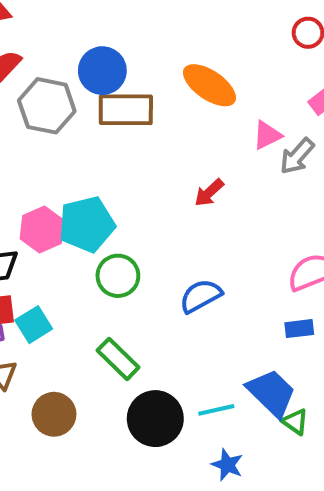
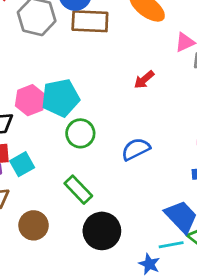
cyan line: (216, 410) -> (171, 245), moved

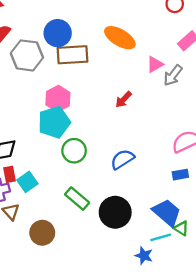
pink hexagon: (30, 100) -> (58, 99), moved
black circle: (102, 231) -> (115, 212), moved

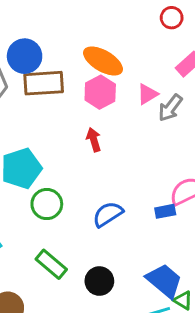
pink hexagon: (58, 99) -> (100, 92), moved
red arrow: (124, 100) -> (94, 140), moved, turned 120
blue rectangle: (180, 175) -> (165, 211), moved
black circle: (115, 212) -> (99, 281), size x0.7

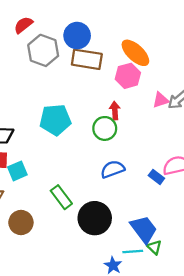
pink triangle: (147, 94) -> (161, 100), moved
green circle: (47, 204) -> (105, 128), moved
blue rectangle: (165, 211) -> (156, 177), turned 35
black circle: (99, 281) -> (95, 218), size x1.5

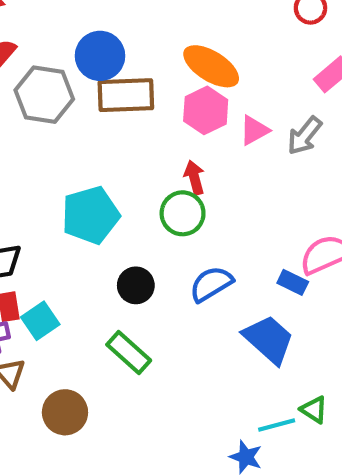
pink triangle: (161, 100) -> (254, 130), moved
black circle: (95, 218) -> (136, 285), moved, size x0.6
blue trapezoid: (144, 229) -> (269, 339), moved

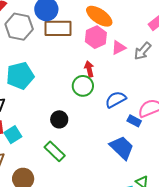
cyan pentagon: (91, 215) -> (20, 76), moved
blue semicircle: (211, 284) -> (116, 100), moved

